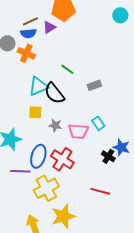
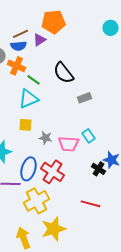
green line: (67, 69) -> (34, 80), moved
black semicircle: (54, 93) -> (64, 73), moved

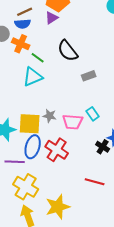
purple triangle: (40, 40) -> (52, 18), moved
yellow square: (26, 125) -> (30, 124), moved, size x1.6
yellow cross: (36, 201) -> (26, 187), moved, turned -30

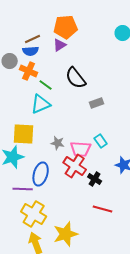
yellow square: (30, 124) -> (24, 134), moved
black cross: (103, 147) -> (95, 179), moved
red cross: (57, 150) -> (75, 166), moved

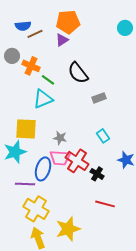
blue semicircle: (31, 51) -> (23, 26), moved
pink trapezoid: (81, 149) -> (60, 158), moved

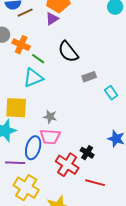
cyan rectangle: (103, 136) -> (111, 93), moved
red cross: (77, 161) -> (67, 165), moved

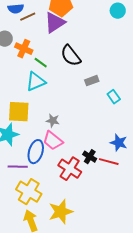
purple triangle: (52, 19) -> (55, 23), size x1.6
pink trapezoid: (50, 137) -> (53, 141), turned 35
red line: (95, 183) -> (109, 162), moved

